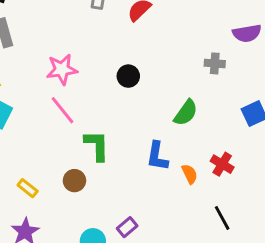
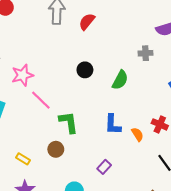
pink star: (62, 69) -> (23, 75), moved
green semicircle: (186, 113) -> (120, 80), moved
purple rectangle: (127, 227) -> (104, 167), moved

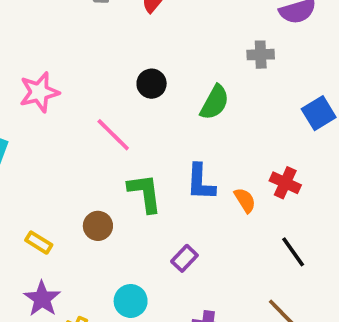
pink line: (41, 100) -> (113, 135), moved
green L-shape: (69, 122) -> (145, 193), moved

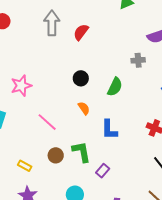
pink line: (113, 135) -> (47, 122), moved
green L-shape: (145, 193) -> (81, 152), moved
orange semicircle: (245, 200) -> (84, 108), moved

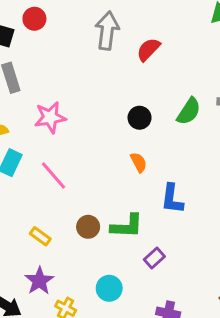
green semicircle: (115, 87) -> (189, 111), moved
pink line: (47, 122) -> (53, 175), moved
green L-shape: (81, 152) -> (127, 226), turned 95

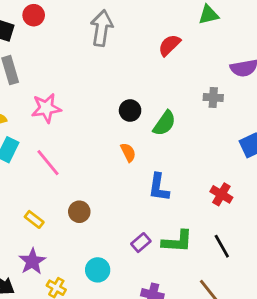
red semicircle: (148, 49) -> (169, 45), moved
green semicircle: (189, 111) -> (164, 123), moved
green L-shape: (127, 226) -> (177, 241), moved

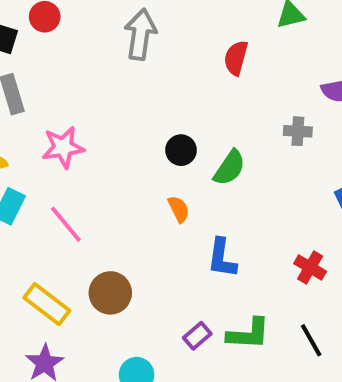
red semicircle: (169, 45) -> (236, 58), turned -30
brown circle: (79, 212) -> (110, 293), size x1.4
yellow rectangle: (34, 219) -> (47, 304), size x1.6

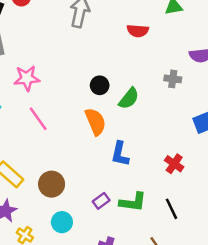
red semicircle: (236, 58) -> (138, 31), turned -105
orange semicircle: (179, 209) -> (95, 122), size x1.6
pink line: (66, 224) -> (38, 119), moved
brown circle: (110, 293) -> (52, 184), moved

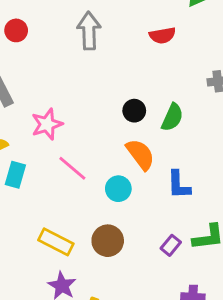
cyan circle: (62, 222) -> (118, 189), moved

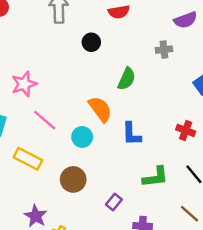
black circle: (134, 111) -> (91, 42), moved
yellow rectangle: (56, 242) -> (28, 159), moved
purple rectangle: (171, 245) -> (114, 202), moved

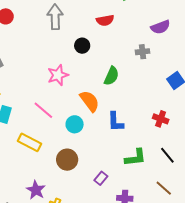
pink star: (24, 84) -> (58, 75), moved

